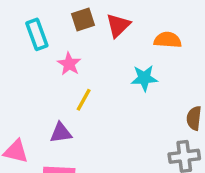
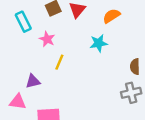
orange semicircle: (168, 40) -> (111, 16), turned -30
purple triangle: (61, 133) -> (33, 81), moved

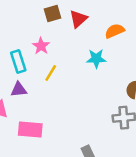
cyan rectangle: (23, 22) -> (18, 61), moved

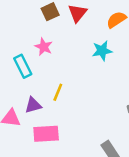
yellow line: (51, 73) -> (58, 92), moved
purple triangle: (19, 90) -> (33, 105), moved

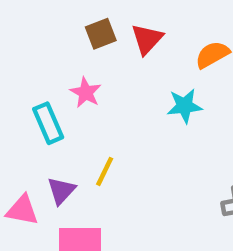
purple triangle: (33, 105) -> (61, 191), turned -36

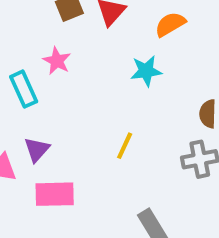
yellow line: (105, 171) -> (125, 146), moved

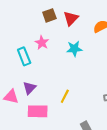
cyan star: (146, 71) -> (74, 49), moved
yellow line: (125, 146) -> (65, 96), moved

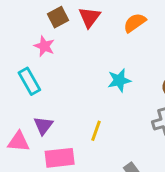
pink star: (42, 43) -> (44, 46), moved
cyan star: (74, 49) -> (119, 80), moved

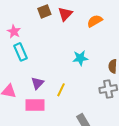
pink star: (44, 46) -> (14, 31), moved
purple triangle: (43, 126) -> (37, 83), moved

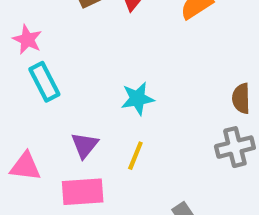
cyan star: (80, 58) -> (137, 99), moved

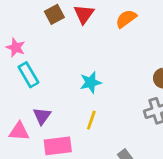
purple triangle: (85, 145) -> (42, 116), moved

